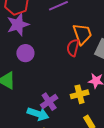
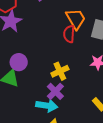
purple circle: (25, 53) -> (19, 62), moved
yellow cross: (80, 94) -> (60, 71), moved

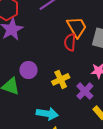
purple circle: (19, 62) -> (28, 70), moved
purple cross: (55, 91) -> (85, 91), moved

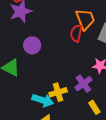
purple circle: (28, 70) -> (32, 45), moved
yellow cross: (61, 79) -> (58, 92), moved

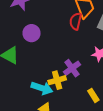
purple cross: (83, 84) -> (72, 68), moved

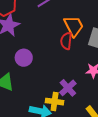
yellow cross: (57, 80) -> (55, 102), turned 30

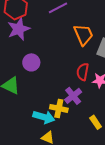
red semicircle: (66, 41) -> (83, 72), moved

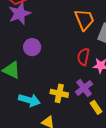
purple cross: (73, 96) -> (84, 88), moved
cyan arrow: (44, 117) -> (29, 100), moved

